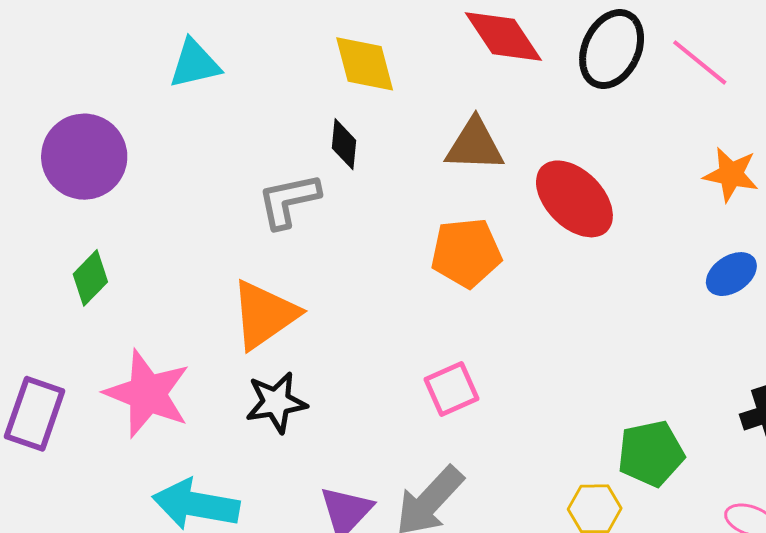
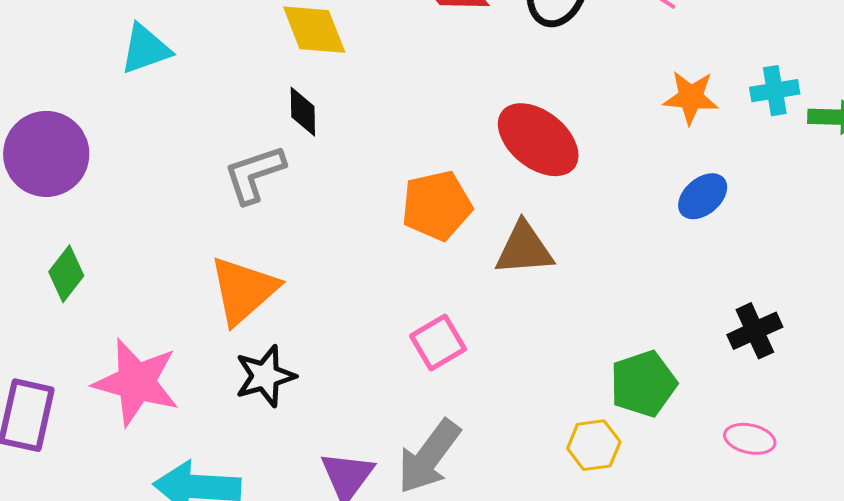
brown triangle: (475, 145) -> (524, 249), moved

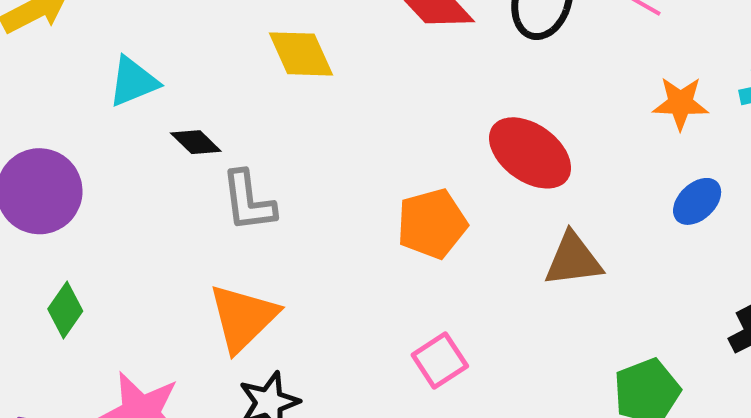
black diamond: (303, 112) -> (196, 142), moved, turned -42
gray L-shape: (254, 174) -> (248, 201), turned -76
brown triangle: (524, 249) -> (573, 260), moved

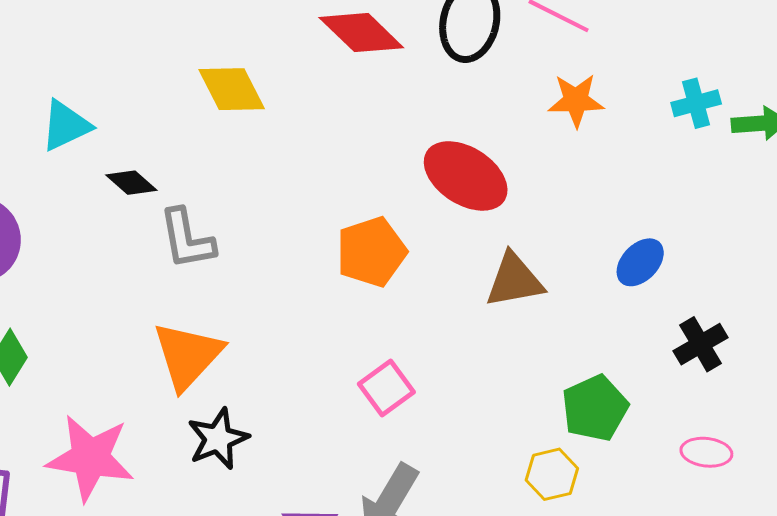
orange star: (680, 103) -> (576, 100), moved
blue ellipse: (697, 201) -> (640, 262), moved

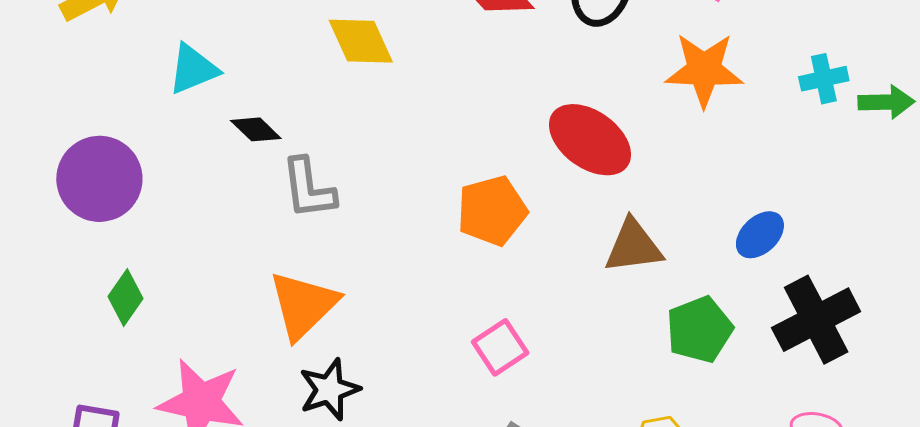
orange star: (576, 100) -> (704, 70), size x1.4
black cross: (701, 344) -> (816, 320), size x1.6
green pentagon: (595, 408) -> (699, 330), moved

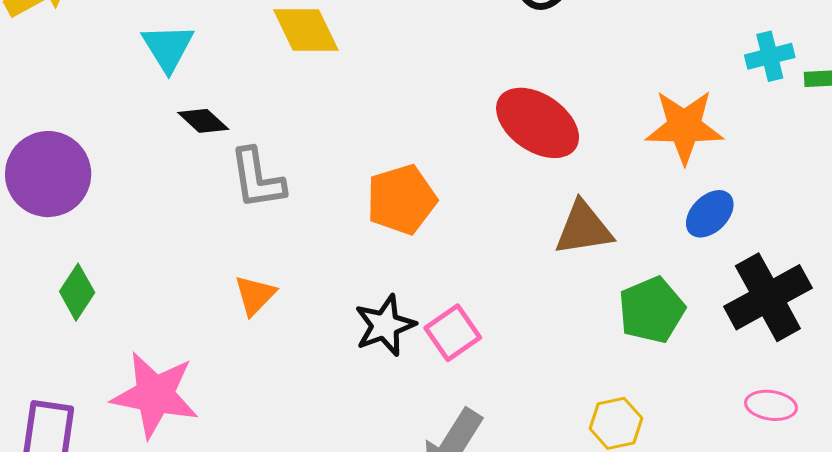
cyan triangle: (193, 69) -> (168, 48), moved, turned -38
orange star: (704, 70) -> (684, 127), moved
orange pentagon: (492, 211) -> (401, 200), moved
orange triangle: (303, 305) -> (255, 295), size x0.6
black star: (329, 390) -> (385, 325), moved

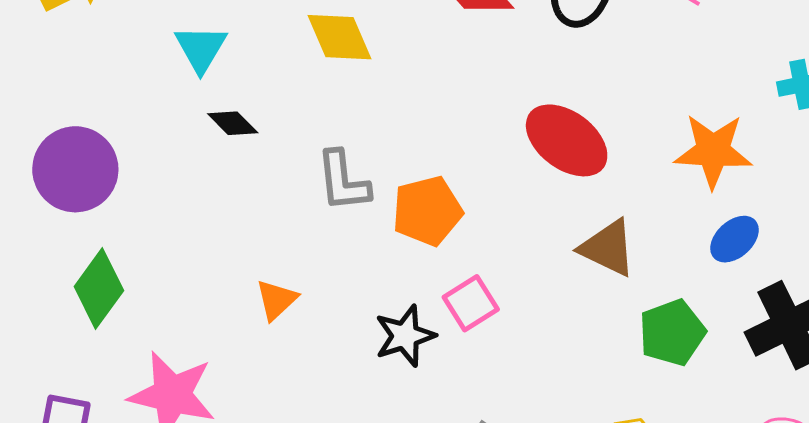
gray L-shape: (257, 179) -> (343, 181), moved
brown triangle: (584, 228) -> (608, 248), turned 32
green diamond: (77, 292) -> (99, 289), size x1.4
pink square: (453, 333) -> (471, 303), moved

